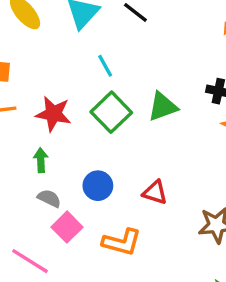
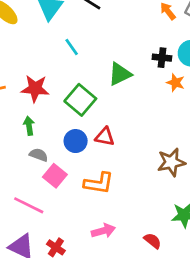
green square: (111, 112) -> (80, 100), moved
red triangle: (155, 192) -> (105, 137), moved

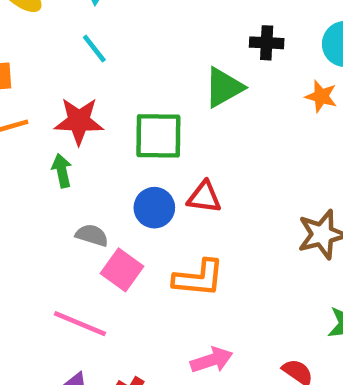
cyan line: (72, 47) -> (94, 49), moved
black cross: (162, 58) -> (267, 43), moved
green square: (80, 100) -> (158, 136), turned -36
green arrow: (29, 126) -> (62, 171), moved

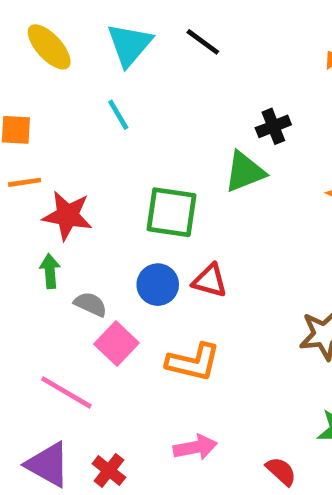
black cross: (267, 43) -> (273, 126), moved, turned -32
red star: (79, 121) -> (67, 216), moved
green arrow: (62, 171) -> (50, 271), moved

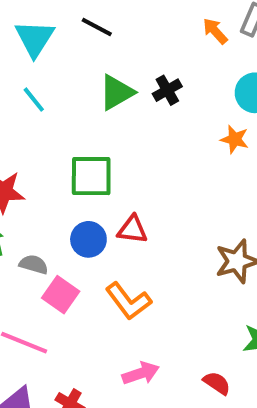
green triangle: (245, 172) -> (117, 92), moved
orange L-shape: (193, 362) -> (128, 301), turned 48

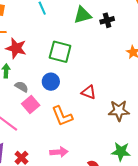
red triangle: (132, 229) -> (89, 92), moved

